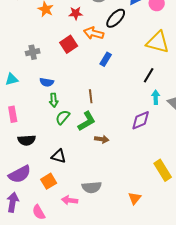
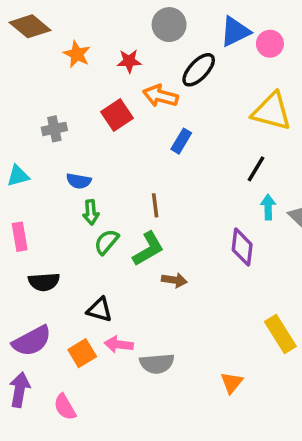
purple diamond: (141, 120) -> (242, 247), turned -60
pink arrow: (70, 200) -> (119, 344), moved

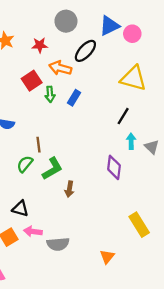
brown line: (155, 205) -> (39, 145), moved
green arrow: (91, 212) -> (50, 94), moved
brown arrow: (174, 280) -> (69, 189), turned 91

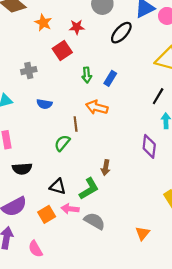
orange arrow: (60, 68) -> (97, 107), moved
red square: (32, 81) -> (62, 50), moved
green L-shape: (52, 169) -> (89, 189), moved
gray semicircle: (58, 244) -> (95, 221), turned -145

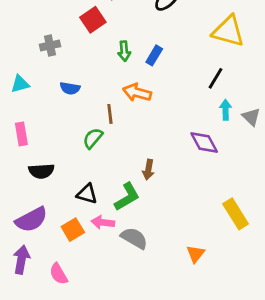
purple diamond: (149, 146) -> (204, 143), turned -35

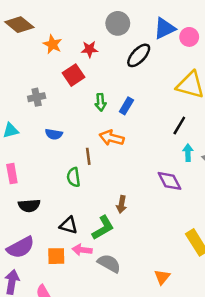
green semicircle: (93, 138) -> (73, 177), turned -48
orange square: (73, 230) -> (56, 256), turned 30

